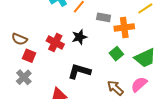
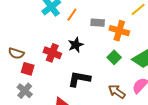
orange cross: (124, 28) -> (119, 31), turned 30

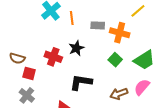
orange line: (72, 15) -> (72, 18), turned -40
brown arrow: (117, 92) -> (119, 94), turned -54

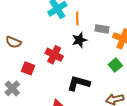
black star: (76, 48) -> (79, 40), moved
brown semicircle: (17, 58) -> (13, 42), moved
gray cross: (27, 95) -> (12, 88), moved

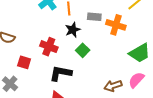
green square: (115, 65) -> (83, 50), moved
black L-shape: (79, 83) -> (61, 73), moved

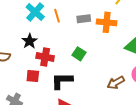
black star: (73, 30) -> (30, 41), moved
red square: (24, 62) -> (33, 76), moved

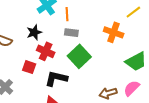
gray rectangle: (84, 19) -> (71, 33), moved
green square: (79, 54) -> (79, 56), size x1.6

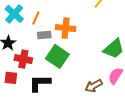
orange line: (67, 14) -> (36, 18), turned 40
orange cross: (114, 32) -> (66, 28), moved

